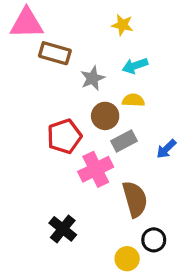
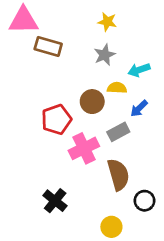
cyan arrow: (135, 66) -> (139, 70), moved
gray star: (93, 78) -> (105, 55), moved
gray rectangle: (124, 141) -> (118, 132), moved
blue arrow: (166, 149) -> (139, 108), moved
black circle: (154, 240) -> (144, 201), moved

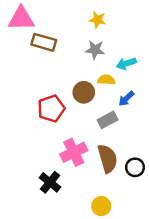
gray star: (105, 55) -> (95, 50), turned 30
pink cross: (84, 148) -> (74, 152), moved
black circle: (144, 201) -> (135, 167), moved

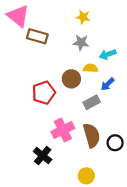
pink triangle: (21, 19) -> (18, 16), turned 40

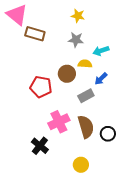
red pentagon: (44, 93) -> (41, 87), turned 30

